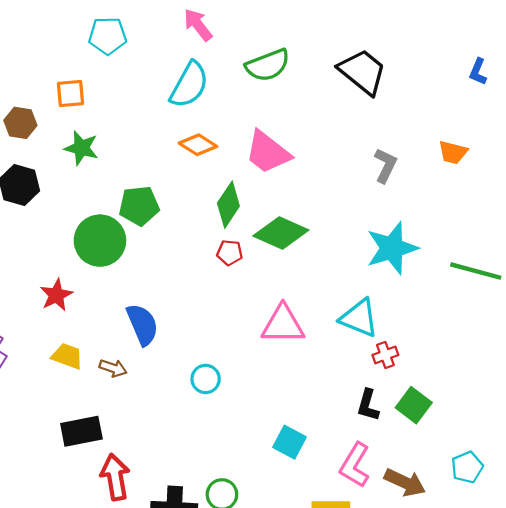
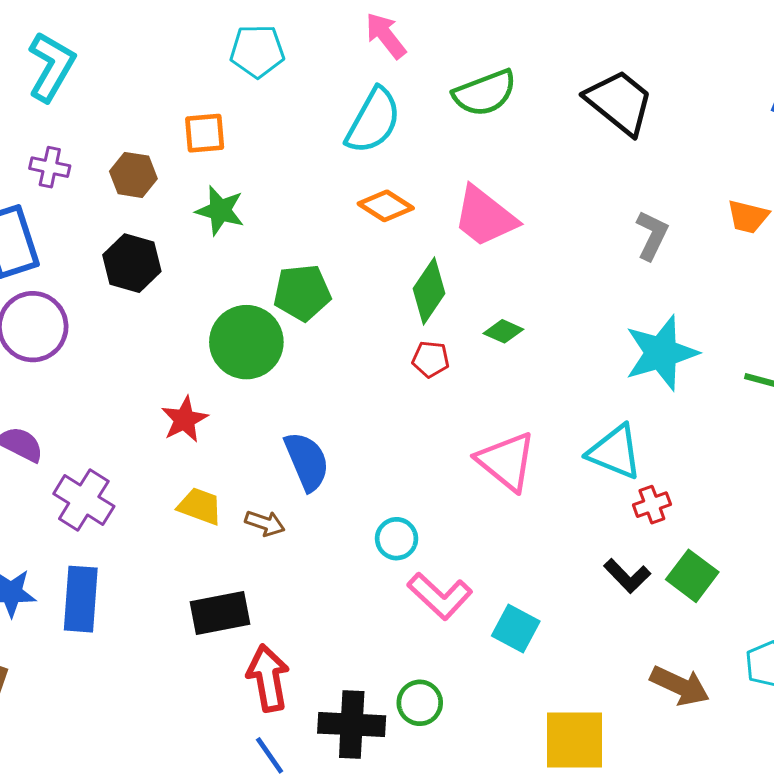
green diamond: (281, 233) -> (503, 331), size x0.5
pink triangle: (283, 324) -> (506, 461), turned 39
black L-shape: (368, 405) -> (627, 576), turned -60
pink L-shape: (355, 465) -> (440, 596), moved, turned -78

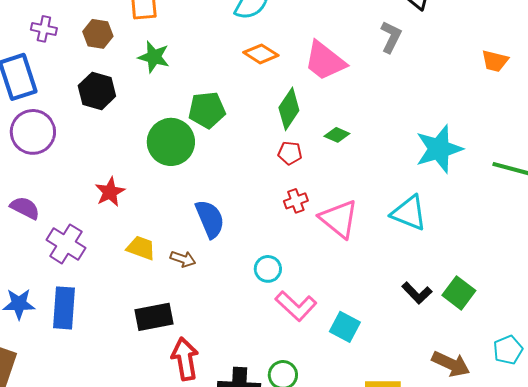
gray L-shape: (652, 235) -> (391, 37), moved
red star: (184, 420) -> (110, 192), moved
red cross: (652, 505) -> (296, 201), moved

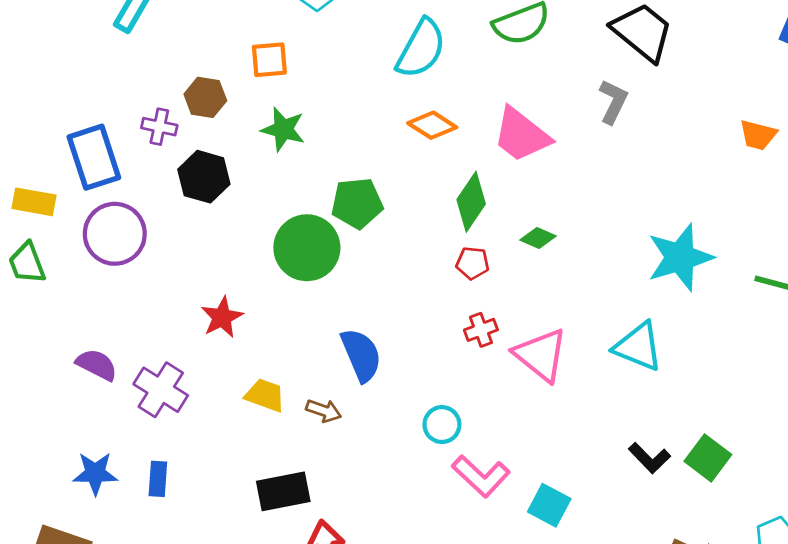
purple cross: (44, 29) -> (159, 127), moved
purple semicircle: (25, 208) -> (97, 365), moved
blue rectangle: (64, 308) -> (158, 479), size x0.6

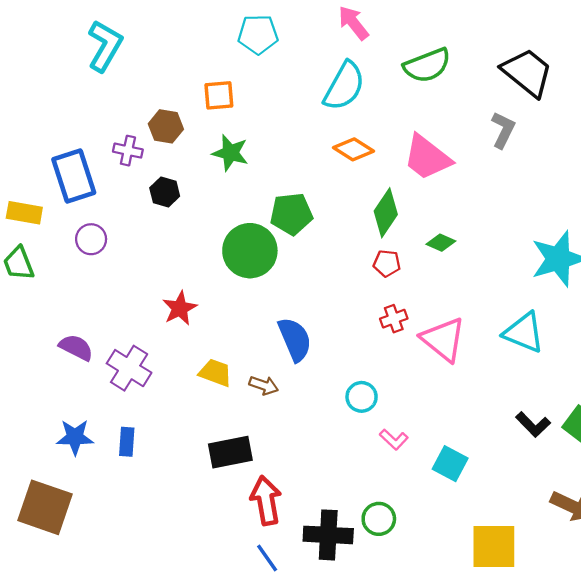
black hexagon: (204, 177) -> (165, 192), size x0.7
purple circle: (115, 234) -> (91, 239), size x0.6
pink L-shape: (481, 476) -> (394, 439), size x0.6

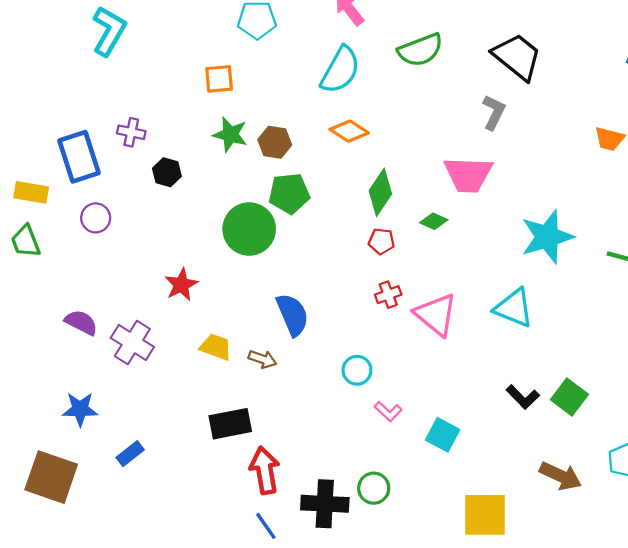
brown hexagon: (166, 126) -> (275, 142), moved
pink trapezoid: (427, 157) -> (468, 175), moved, turned -36
blue rectangle: (127, 442) -> (130, 454), moved, turned 48

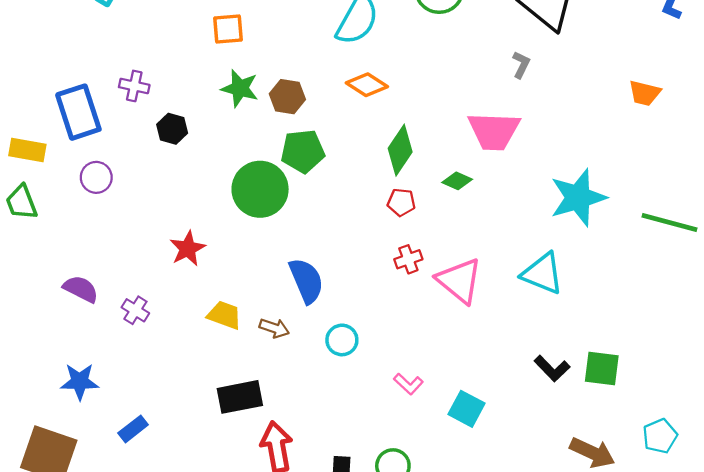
gray L-shape: (494, 112) -> (521, 65), size x0.7
purple cross: (132, 342) -> (135, 310), size x0.6
cyan circle: (357, 370) -> (342, 340), moved
green square: (569, 397) -> (602, 368), turned -30

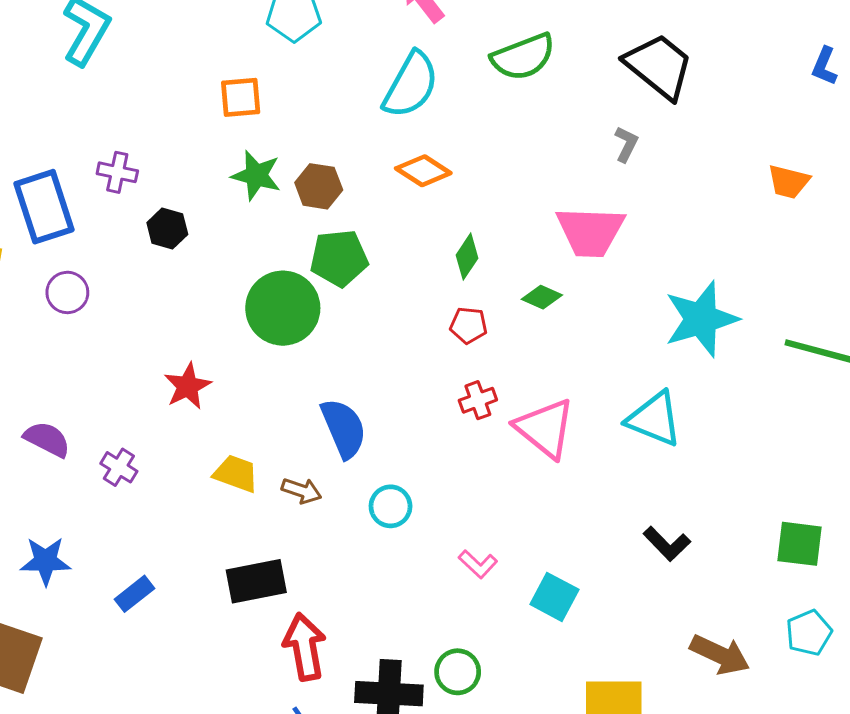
green diamond: (400, 150) -> (467, 257), size x0.7
green square: (602, 368) -> (799, 544), moved
blue rectangle: (133, 429) -> (134, 594), moved

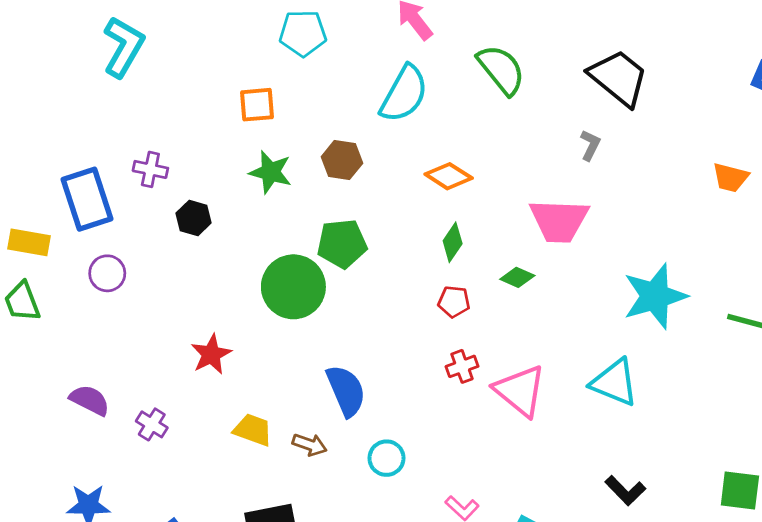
green semicircle: (523, 57) -> (501, 70), turned -108
orange diamond: (423, 171) -> (449, 176), moved
brown hexagon: (319, 186) -> (342, 160), moved

